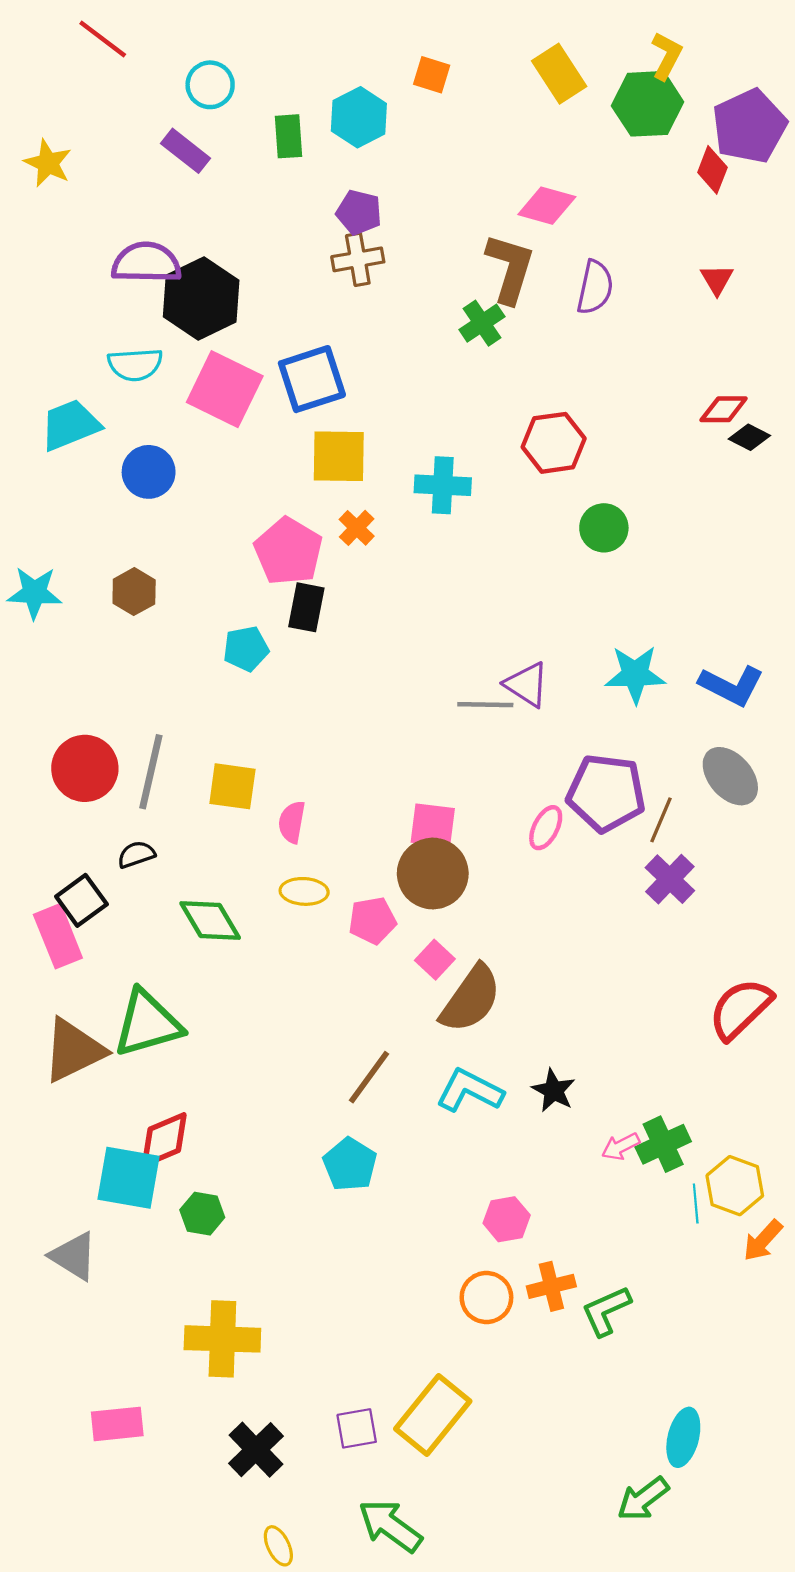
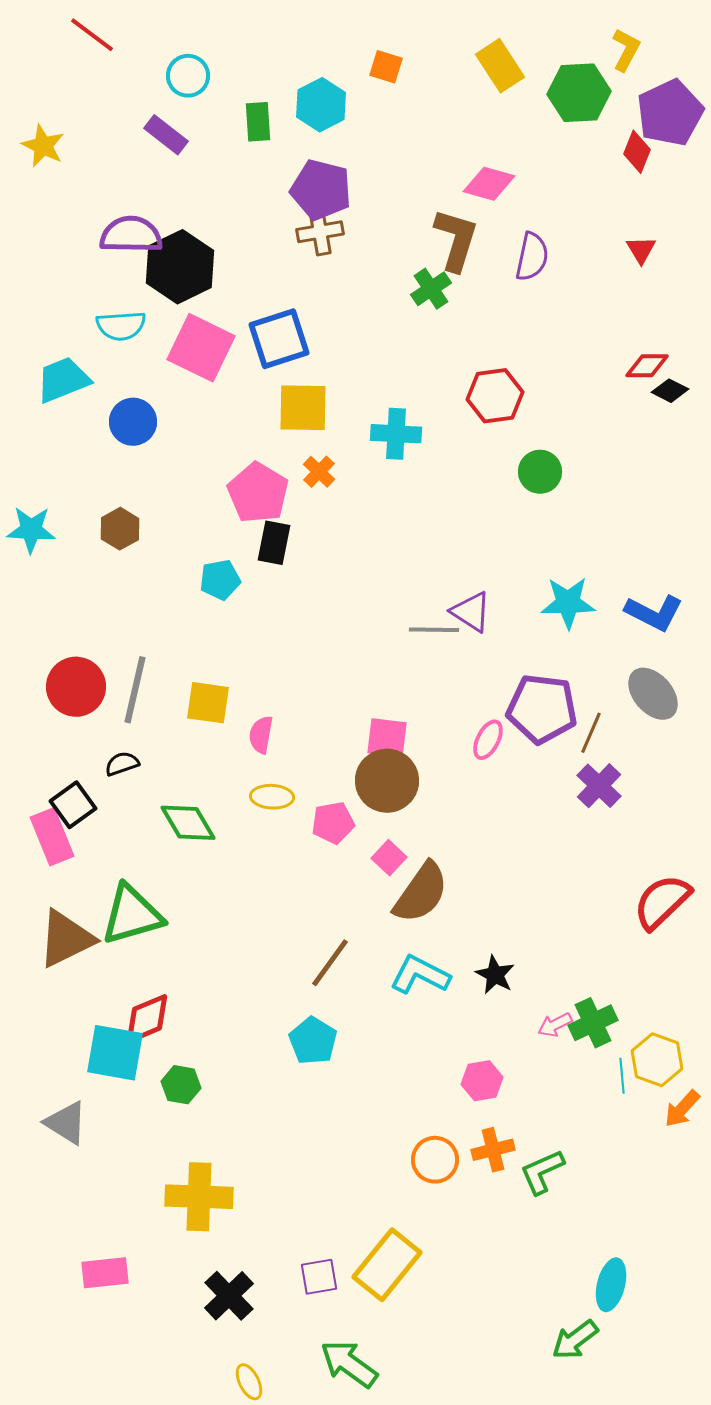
yellow L-shape: (667, 56) -> (626, 50), moved
purple pentagon: (359, 212) -> (321, 190), size x1.5
pink hexagon: (507, 1219) -> (482, 1081), moved

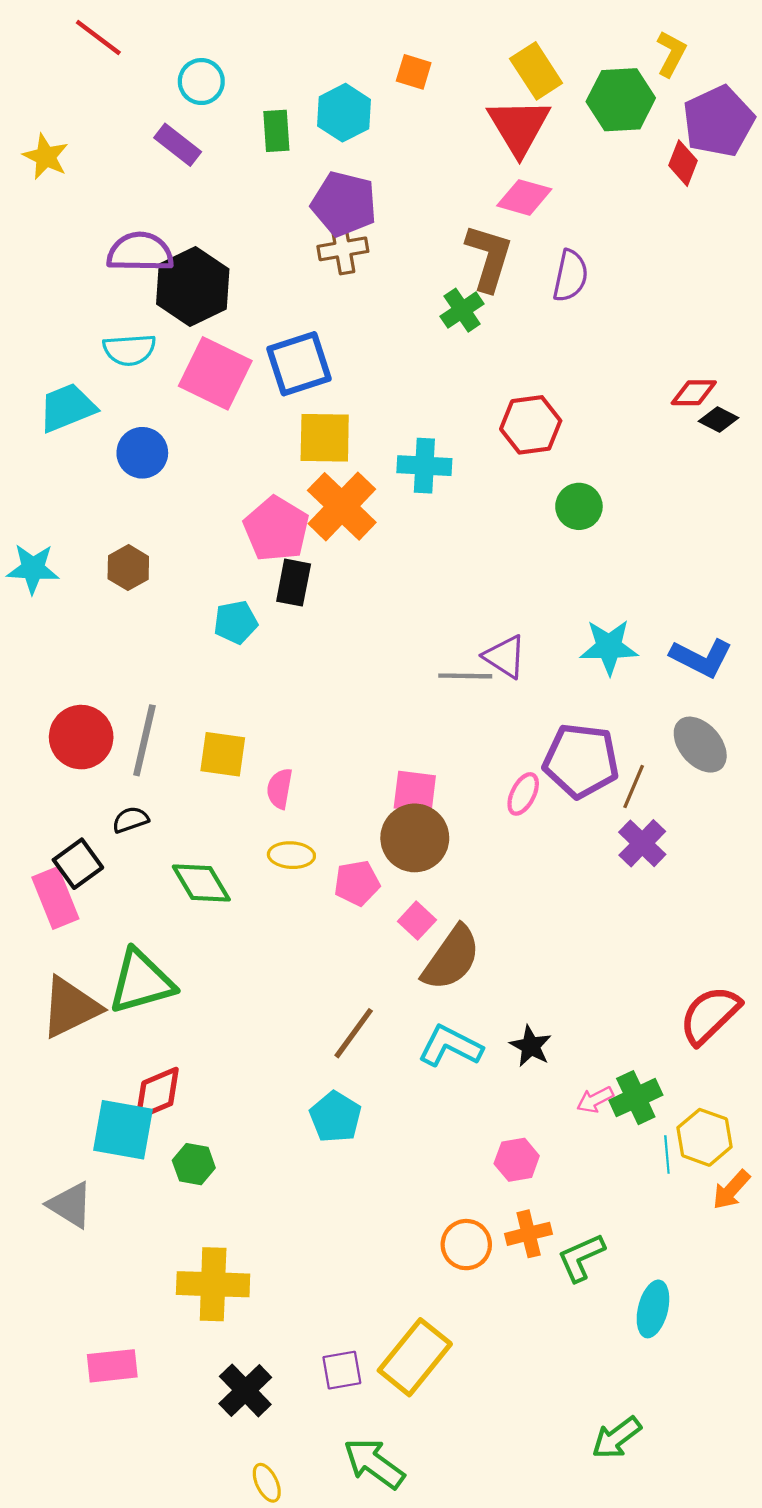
red triangle: (641, 250) -> (519, 127), moved, size x2.0
orange cross: (319, 472) -> (342, 506), size x2.0
red semicircle: (662, 902) -> (710, 1015), moved
cyan ellipse: (611, 1285) -> (653, 1309), moved

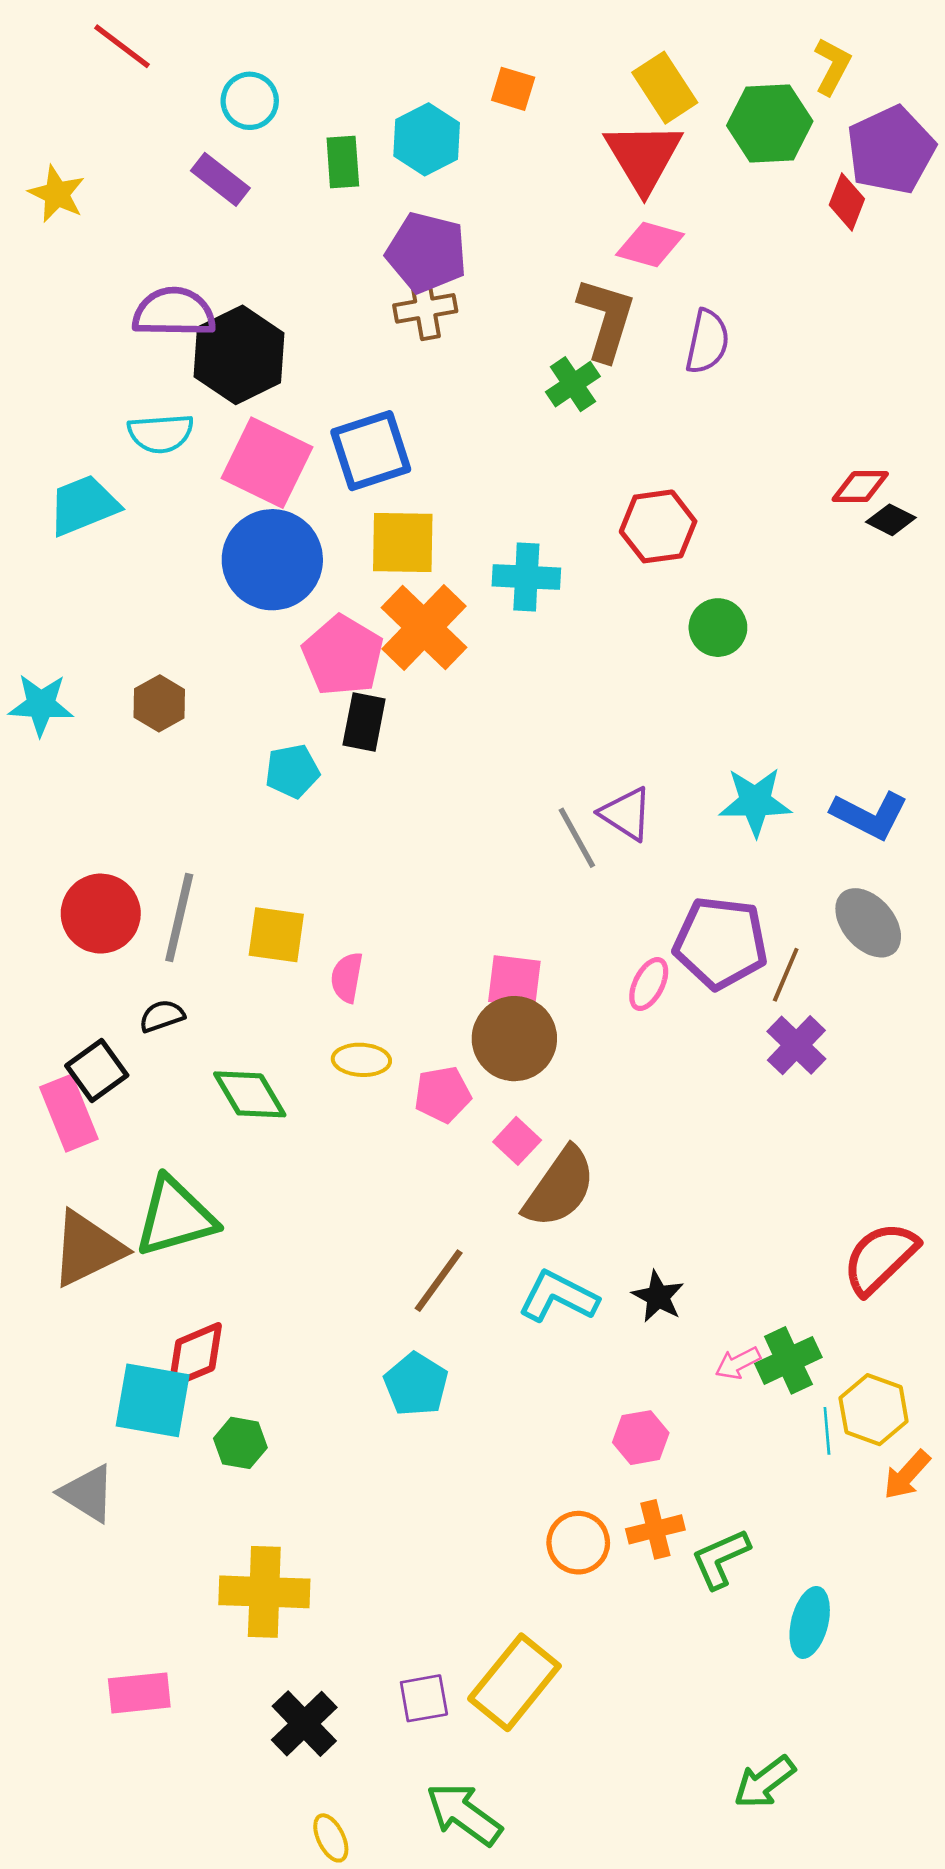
blue circle: (142, 453) -> (272, 560), moved, size x1.6
gray line: (465, 676) -> (577, 838), turned 60

